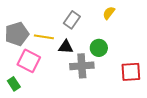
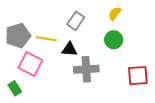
green circle: (99, 48) -> (114, 40), moved

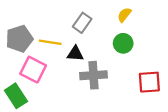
green rectangle: (15, 88) -> (16, 96), size x1.5

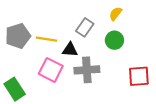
gray rectangle: (82, 23) -> (85, 27), moved
pink square: (33, 70) -> (51, 70), moved

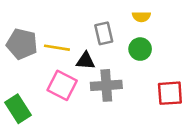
yellow semicircle: (116, 14) -> (141, 17), turned -128
gray rectangle: (85, 27) -> (104, 33), turned -48
gray pentagon: (18, 36) -> (22, 44), turned 30

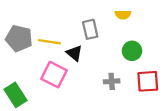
green circle: (140, 49) -> (132, 51), moved
black triangle: (86, 61) -> (74, 53), turned 36
gray cross: (106, 85) -> (112, 81), moved, size x0.6

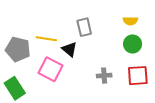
yellow semicircle: (123, 15) -> (130, 21), moved
gray pentagon: (19, 38) -> (18, 49), moved
green circle: (132, 51) -> (133, 44), moved

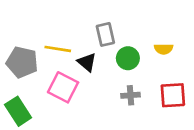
yellow semicircle: (130, 21) -> (164, 49), moved
green circle: (133, 44) -> (128, 58), moved

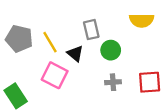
yellow line: (58, 49) -> (50, 42), turned 50
yellow semicircle: (164, 49) -> (142, 20), moved, size x1.5
gray pentagon: (22, 62) -> (19, 39), moved

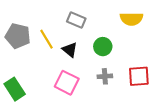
gray rectangle: (91, 30) -> (76, 20), moved, turned -54
pink square: (55, 75) -> (67, 83), moved

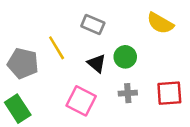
yellow semicircle: (131, 19) -> (160, 23), turned 30
gray pentagon: (18, 36) -> (23, 63), moved
black triangle: (70, 50) -> (97, 63), moved

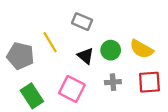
yellow semicircle: (160, 23) -> (141, 49), moved
green rectangle: (18, 109) -> (32, 96), moved

